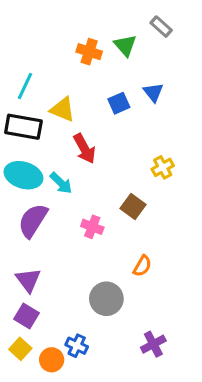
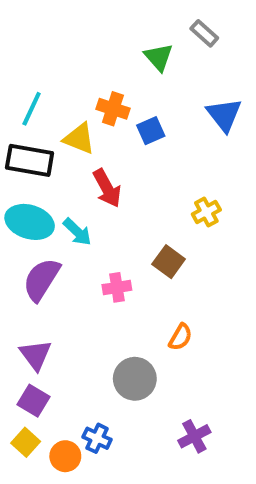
orange cross: (89, 52) -> (113, 109), moved
blue triangle: (153, 92) -> (224, 115), moved, size x1.4
pink cross: (92, 227) -> (117, 287), turned -30

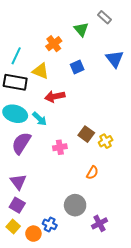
orange cross: (113, 109) -> (54, 44), moved, turned 35
red arrow: (107, 188) -> (55, 96), turned 108
yellow cross: (206, 212) -> (106, 141), moved
gray circle: (135, 379) -> (75, 205), moved

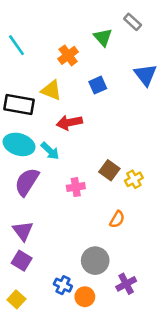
cyan line: (16, 56) -> (16, 45), moved, turned -60
yellow square: (13, 226) -> (16, 299), moved
orange circle: (33, 234) -> (85, 297), moved

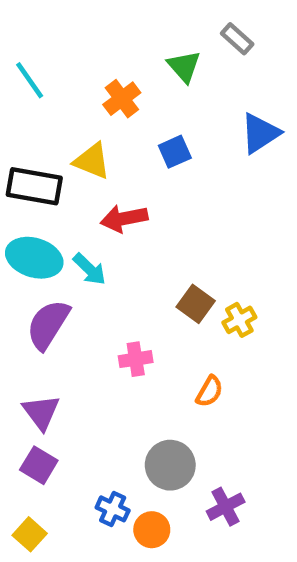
blue triangle: (145, 75) -> (260, 133), turned 35
pink cross: (76, 187) -> (136, 359), moved

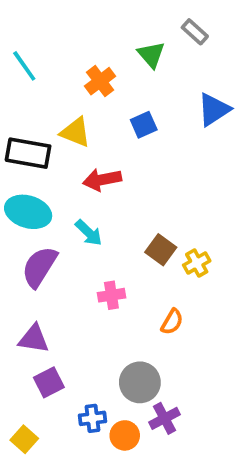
cyan arrow: (90, 269) -> (89, 233), moved
purple triangle: (41, 412) -> (34, 339), turned -44
purple square: (39, 465) -> (49, 382), moved, turned 32
purple cross: (226, 507) -> (165, 418), moved
blue cross: (113, 509) -> (92, 418), turned -32

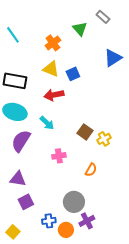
blue square: (144, 125) -> (73, 74), moved
yellow triangle: (75, 132) -> (51, 69), moved

